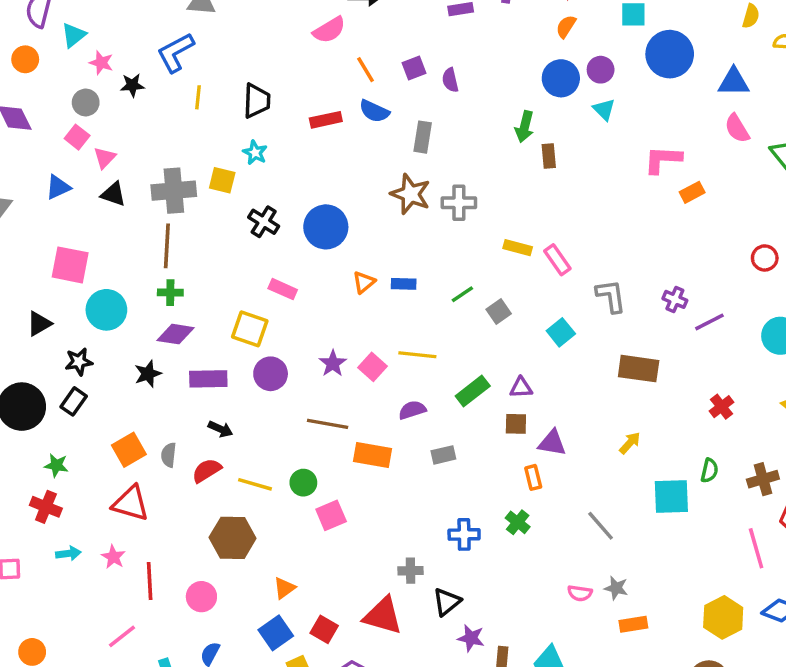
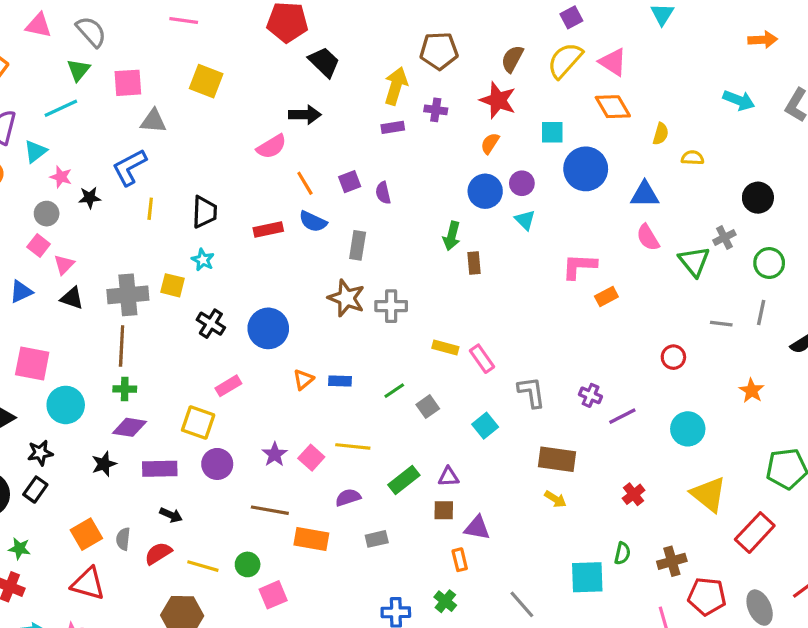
pink rectangle: (283, 289) -> (228, 386), turned -55
yellow arrow: (630, 443) -> (555, 499), moved, turned 80

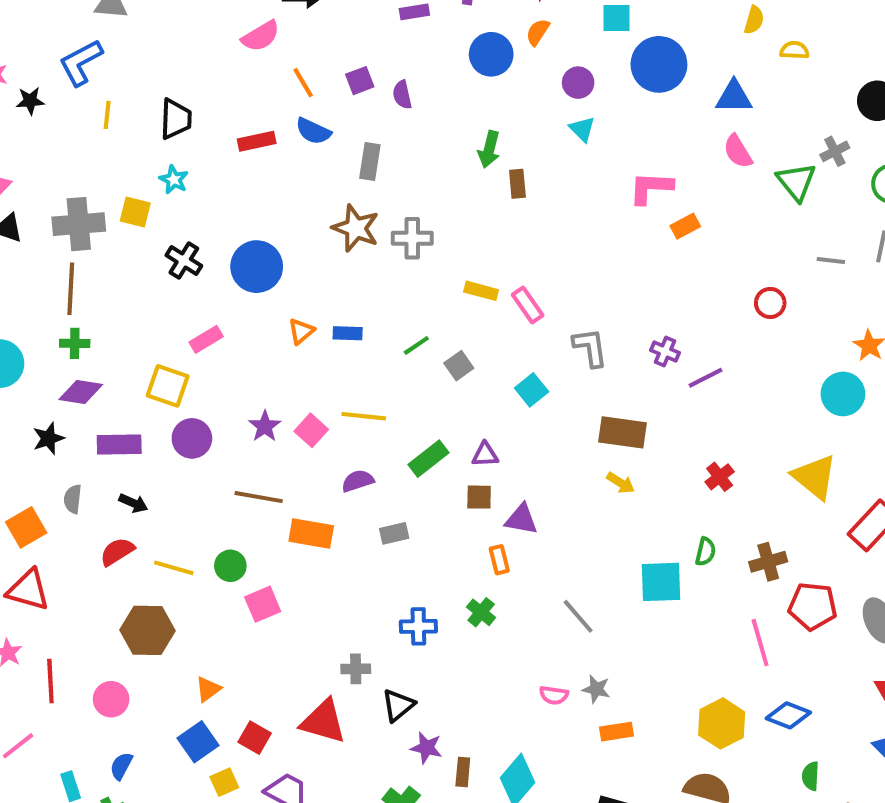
blue circle: (485, 191) -> (491, 54), moved
cyan circle: (688, 429) -> (843, 394), moved
gray semicircle: (123, 539) -> (73, 499), moved

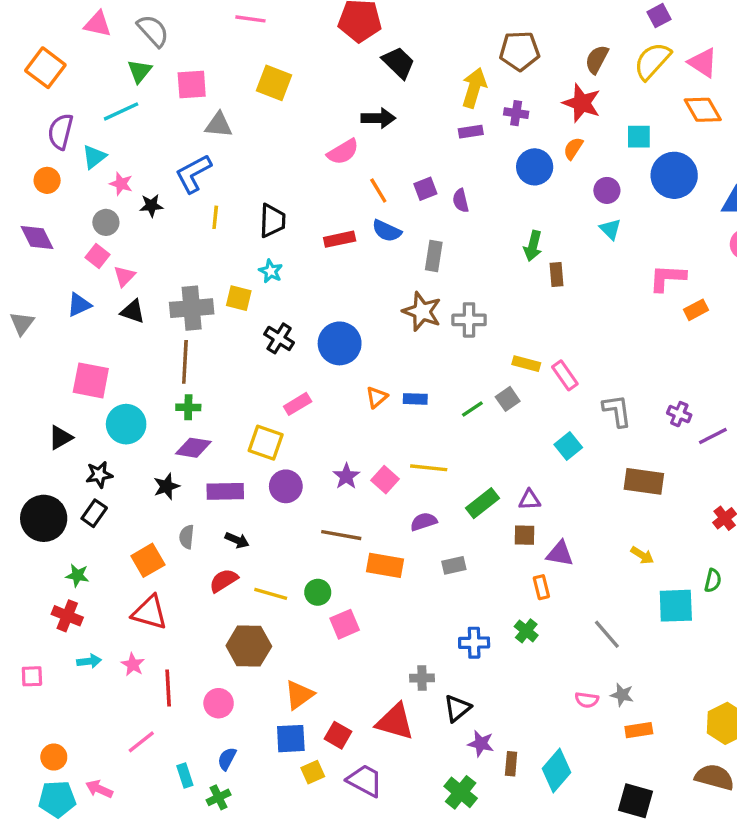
gray square: (459, 366) -> (508, 399), moved
yellow arrow: (621, 483) -> (642, 555), moved
orange triangle: (208, 689) -> (299, 695), size x1.4
blue square: (198, 742) -> (291, 739), turned 32

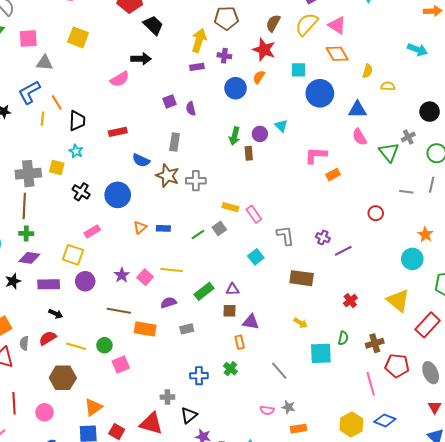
orange line: (378, 190) -> (57, 102), moved
purple circle: (607, 190) -> (260, 134), moved
blue semicircle: (387, 231) -> (141, 160), moved
gray semicircle: (187, 537) -> (24, 343), moved

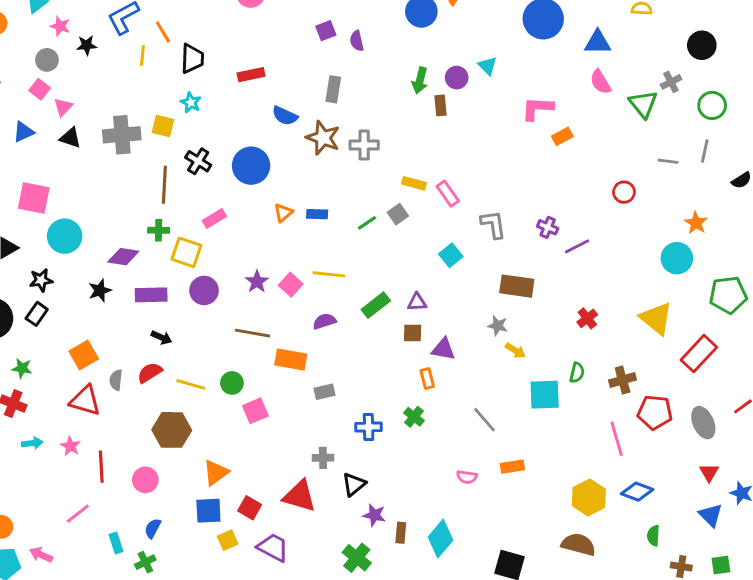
brown line: (24, 206) -> (164, 185), moved
green cross: (26, 233) -> (159, 230), moved
gray rectangle: (187, 329) -> (324, 392), moved
gray star: (288, 407) -> (498, 326), moved
orange rectangle: (299, 429) -> (512, 467), moved

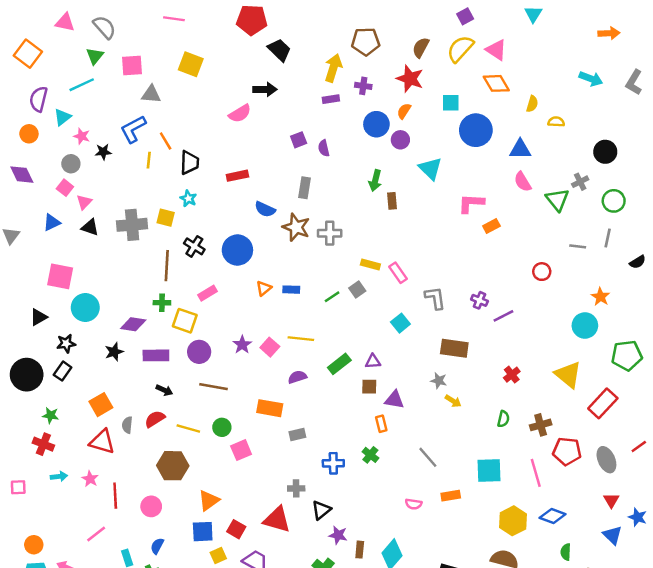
cyan triangle: (487, 66) -> (430, 169), size x1.5
purple circle: (457, 78) -> (400, 140), moved
brown line: (253, 333) -> (213, 387), moved
cyan square: (545, 395) -> (489, 470), moved

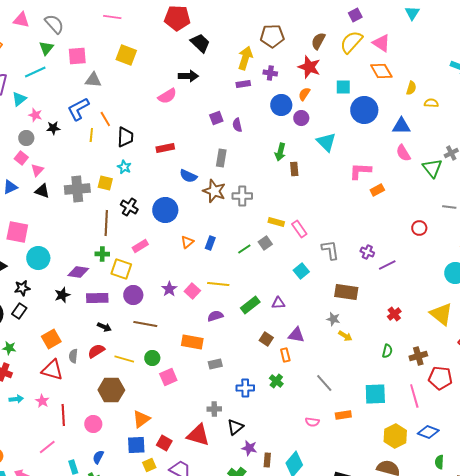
blue rectangle: (291, 290) -> (210, 243), turned -72
brown square: (369, 387) -> (266, 339), moved, turned 32

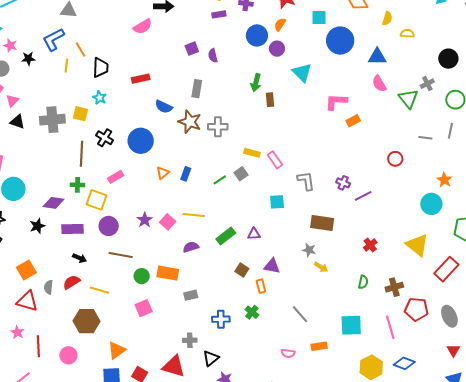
cyan square: (301, 271) -> (277, 202), turned 35
green circle: (152, 358) -> (142, 276), moved

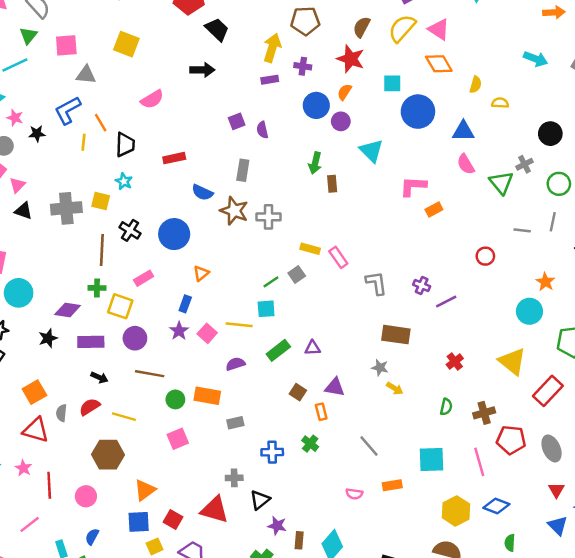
pink semicircle: (143, 26) -> (152, 99), moved
blue rectangle: (186, 174) -> (185, 304), moved
cyan square: (277, 202) -> (266, 309), moved

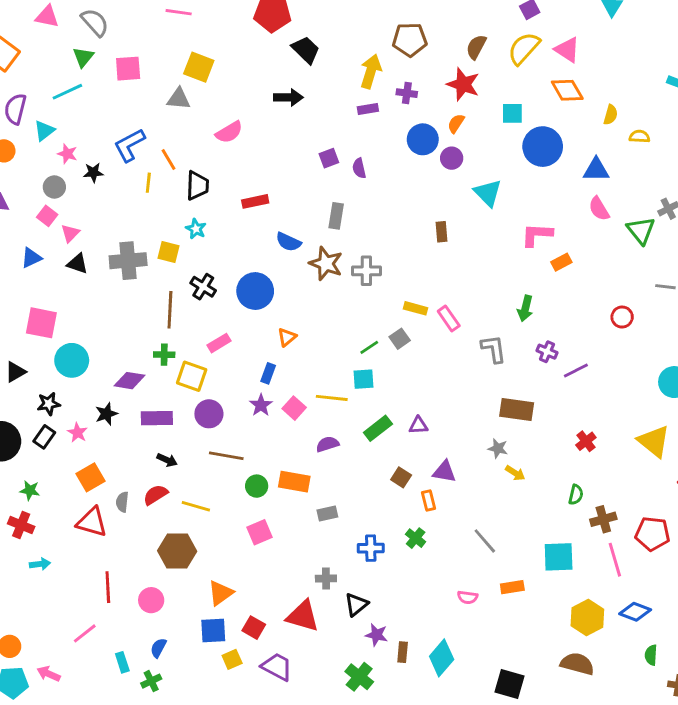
gray triangle: (86, 75) -> (179, 99), moved
green arrow: (315, 163) -> (525, 308), moved
brown cross: (484, 413) -> (603, 519), moved
pink star: (23, 468) -> (77, 433), moved

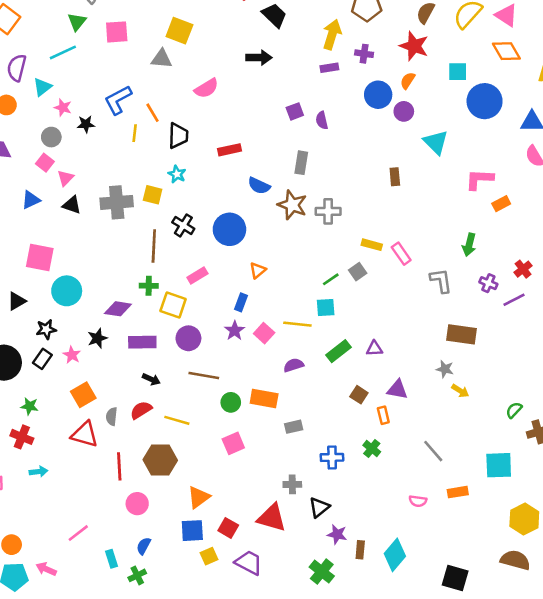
red cross: (586, 441) -> (523, 269), moved
green semicircle: (576, 495) -> (514, 410), turned -150
red line: (108, 587) -> (119, 466), moved

